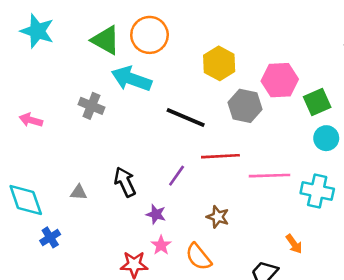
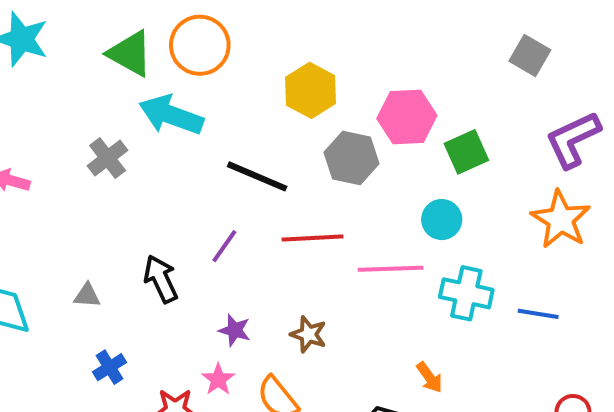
gray cross: (91, 106) -> (108, 158), turned 30
cyan circle: (326, 138) -> (442, 220), moved
purple line: (177, 176) -> (224, 246), moved
purple star: (156, 214) -> (235, 330), moved
blue cross: (50, 237) -> (110, 367), moved

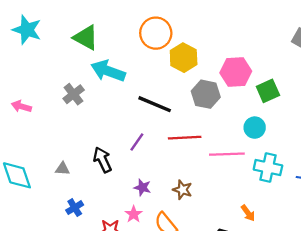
orange circle: (200, 45) -> (156, 33), moved

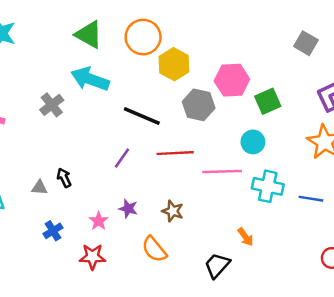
green triangle: (86, 38) -> (89, 35), moved
black arrow: (102, 160) -> (64, 178), moved, size x0.7
pink star: (134, 214) -> (99, 221), moved

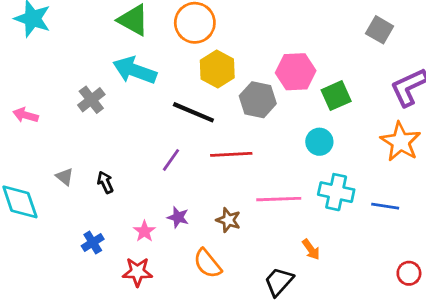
yellow hexagon: (174, 64) -> (217, 69), moved
pink line: (222, 172) -> (279, 199), moved
gray triangle: (39, 188) -> (65, 177), moved, turned 35

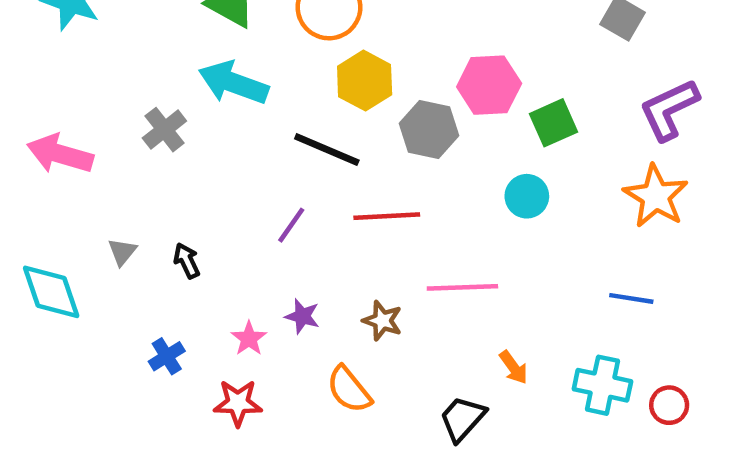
pink arrow: (26, 115) -> (60, 154), size x1.6
gray triangle: (65, 177) -> (122, 252), turned 30
cyan cross: (336, 192) -> (602, 385), moved

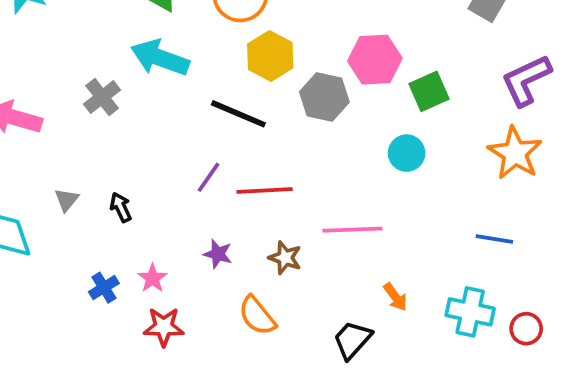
red line: (387, 216) -> (265, 190), moved
pink star: (249, 338) -> (152, 278), moved

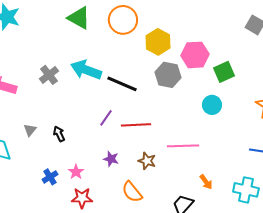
yellow hexagon: (270, 56) -> (158, 42), moved
cyan arrow: (160, 58) -> (86, 70), moved

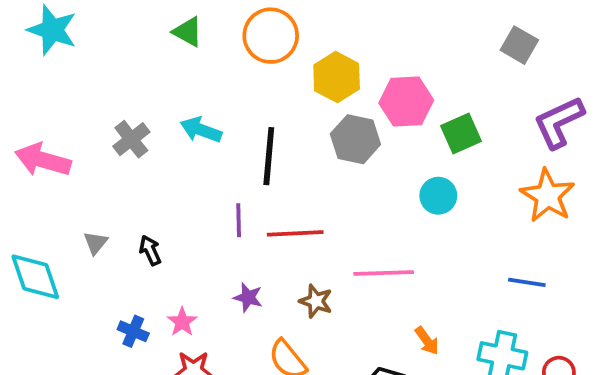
green triangle: (79, 18) -> (188, 32), size x0.7
cyan arrow: (86, 70) -> (201, 130), size x0.7
black line: (122, 84) -> (269, 156), turned 72
purple line: (106, 118) -> (239, 220), turned -36
blue cross: (50, 177) -> (133, 331), turned -35

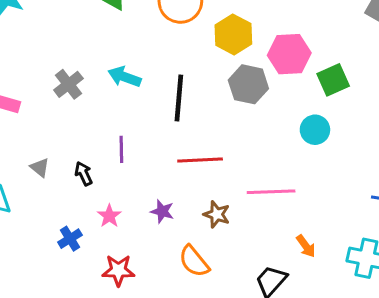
purple line: (239, 220) -> (121, 149), moved
gray triangle: (96, 243) -> (40, 168), turned -30
pink star: (182, 322) -> (109, 216), moved
blue cross: (133, 331) -> (70, 239), turned 35

